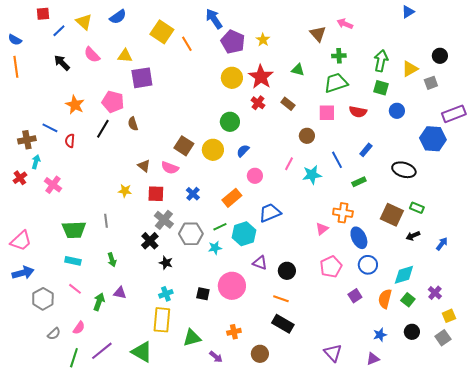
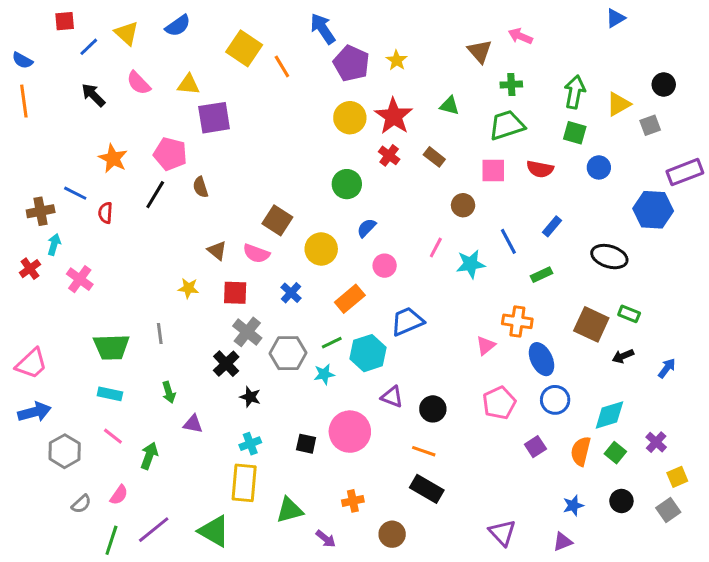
yellow circle: (213, 150) -> (321, 249), moved
purple triangle: (120, 293) -> (193, 424), moved

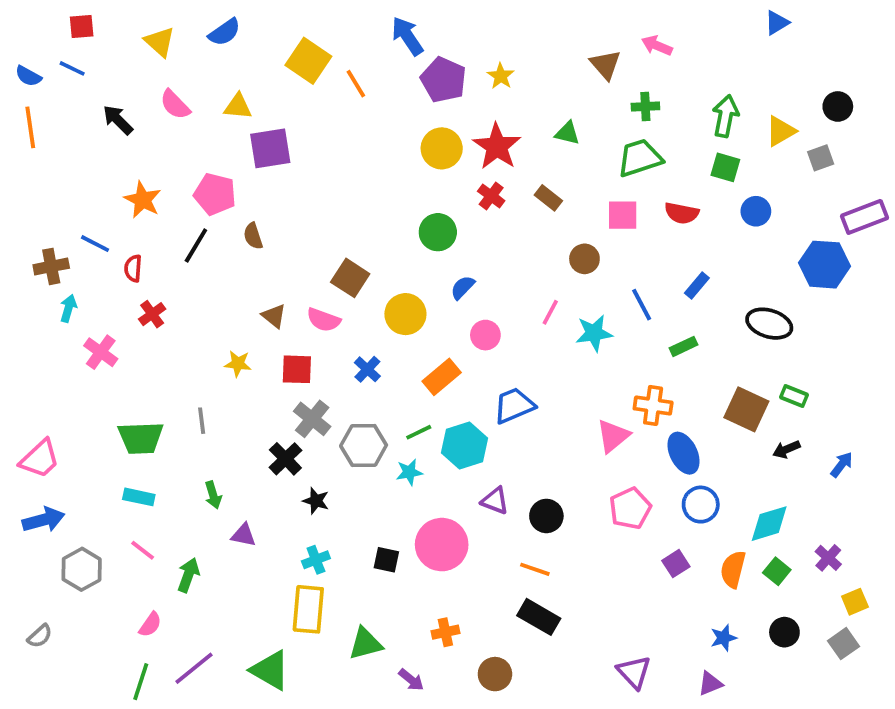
blue line: (89, 47) -> (72, 68), moved, turned 70
red cross: (30, 269) -> (152, 314), moved
pink triangle: (486, 346) -> (613, 436), size x1.4
gray semicircle: (81, 504) -> (40, 636), moved

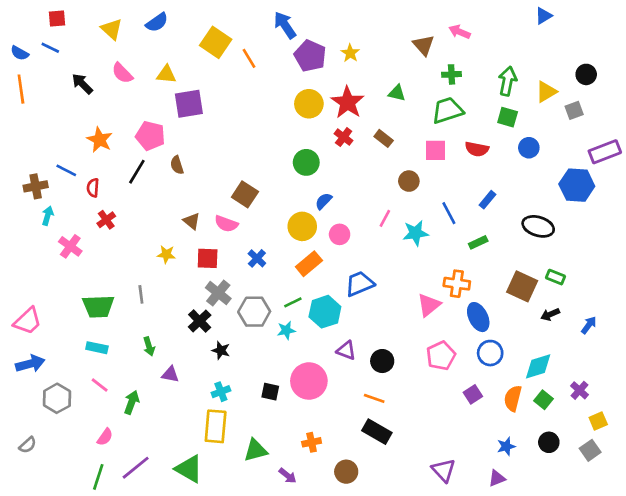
yellow circle: (405, 314) -> (302, 226), moved

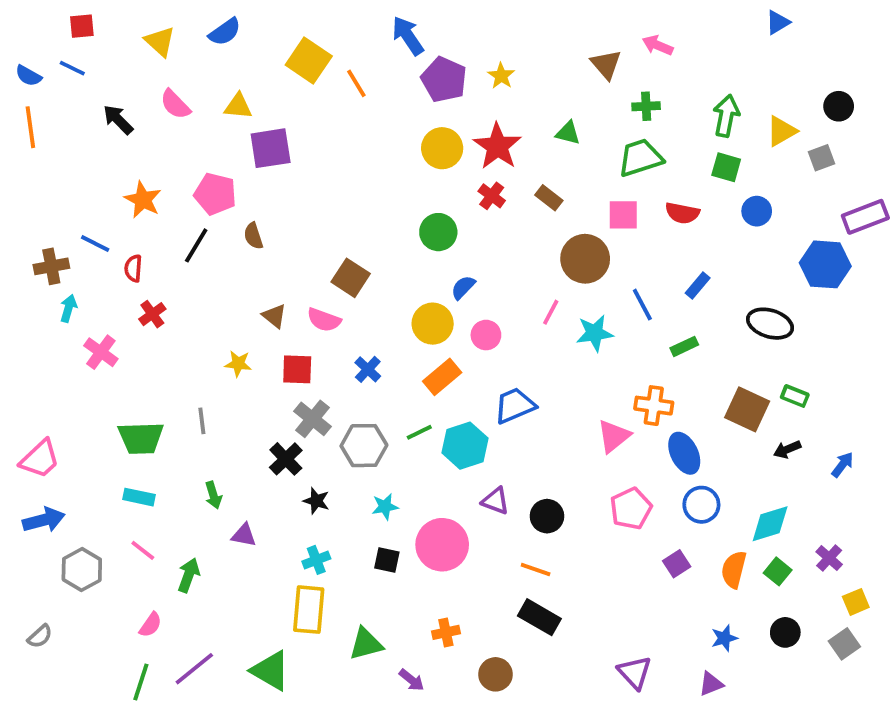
brown circle: (409, 181) -> (585, 259), size x1.6
cyan star: (286, 330) -> (385, 507), moved

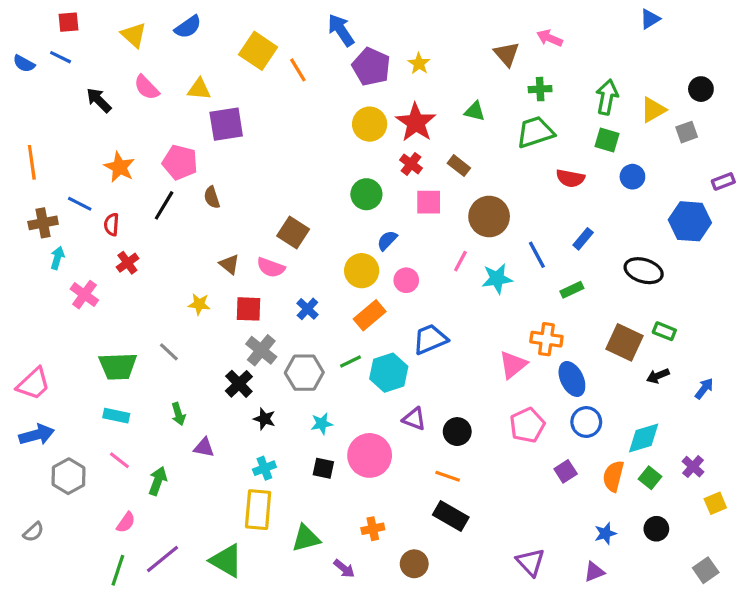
orange line: (30, 127) -> (32, 162), moved
pink square: (623, 215) -> (429, 202), moved
purple rectangle: (865, 217) -> (723, 181), size x0.6
gray line: (202, 421) -> (169, 352), turned -40
gray square: (844, 644) -> (706, 570), moved

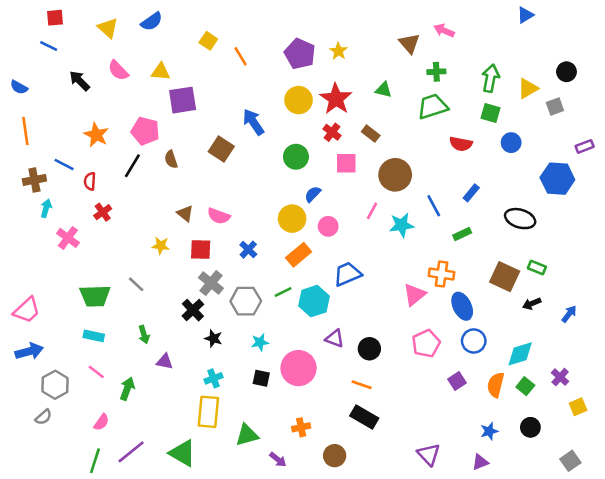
blue arrow: (341, 30) -> (253, 122), moved
yellow square: (258, 51) -> (208, 41), size x0.6
blue semicircle: (24, 64) -> (19, 87), moved
brown square: (293, 232) -> (221, 149), moved
gray semicircle: (33, 532) -> (43, 417), moved

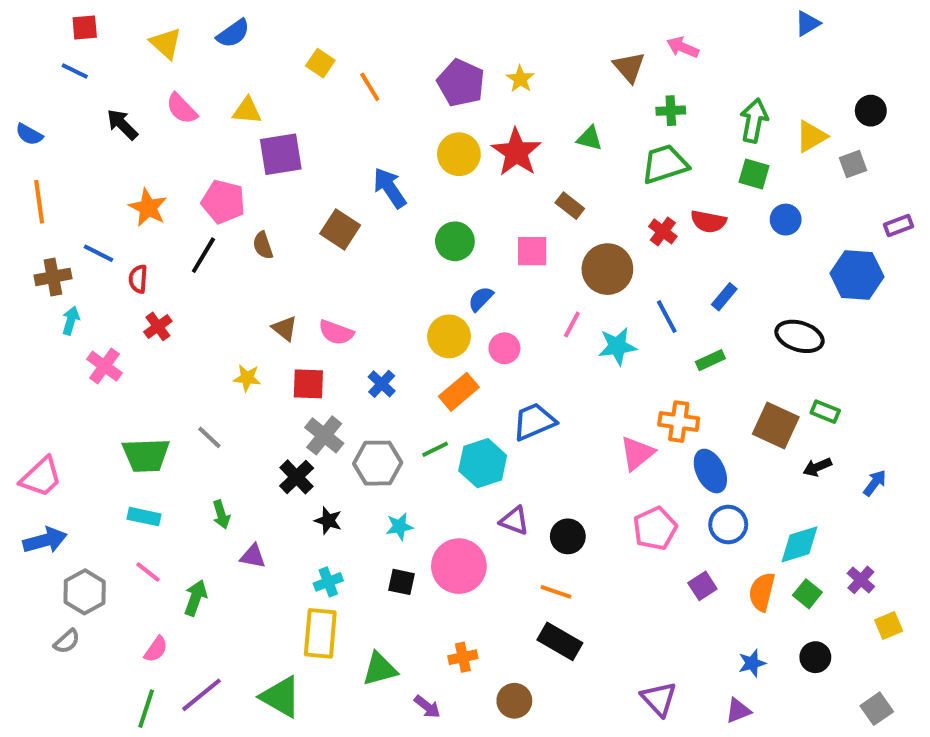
red cross: (332, 132) -> (663, 231), moved

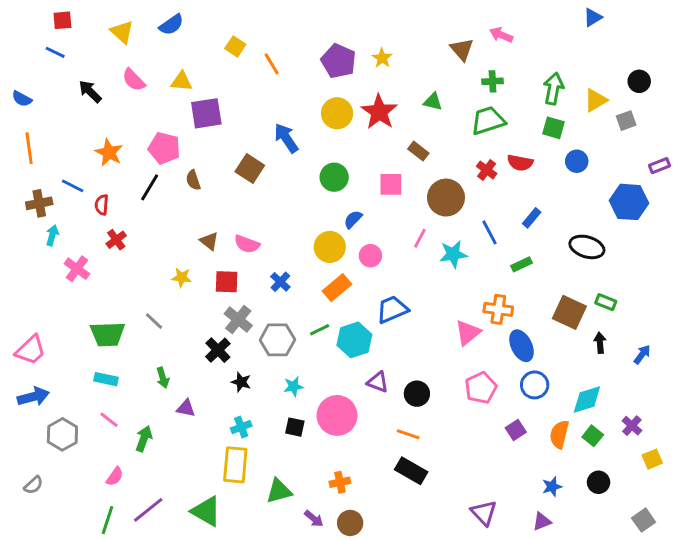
black arrow: (817, 467) -> (600, 343), turned 108
gray semicircle: (67, 641) -> (33, 485), moved
brown circle: (514, 701) -> (350, 523), moved

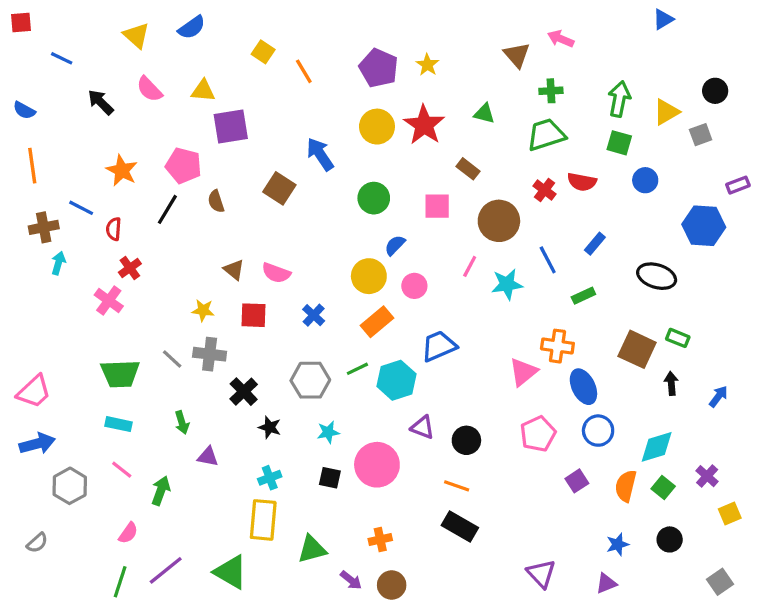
red square: (62, 20) -> (21, 23), moved
pink cross: (77, 269) -> (109, 301), moved
gray cross: (238, 320) -> (210, 354), moved, turned -32

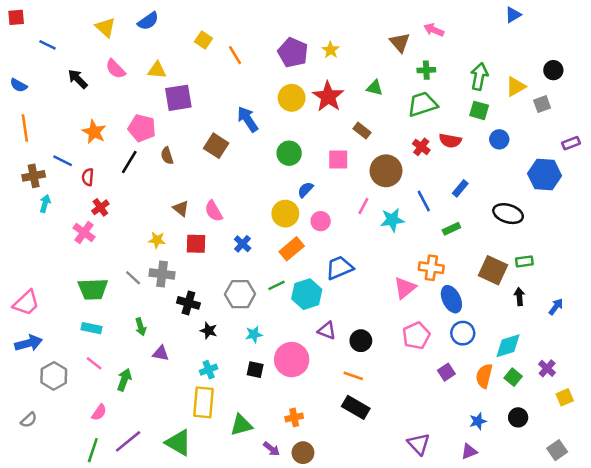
pink semicircle: (276, 273) -> (214, 211), turned 40
green rectangle: (678, 338) -> (524, 261), turned -30
black cross: (244, 392) -> (188, 303), turned -30

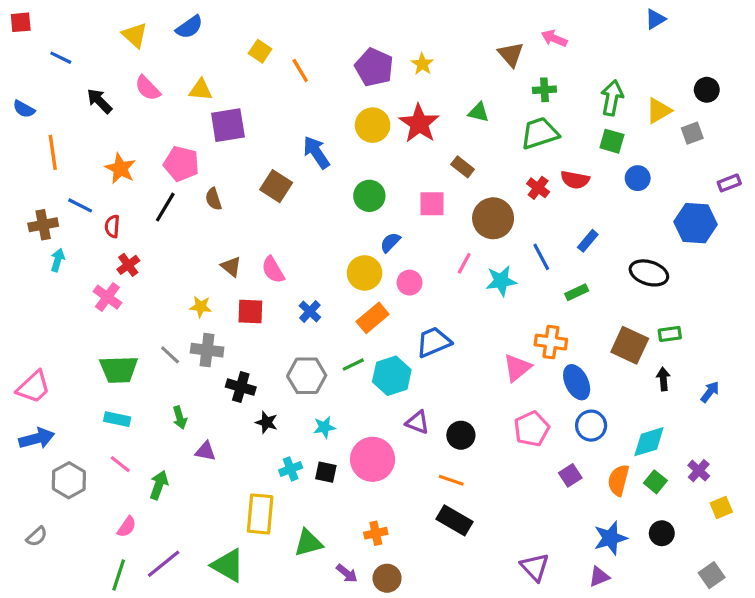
orange line: (25, 128) -> (53, 152), moved
cyan cross: (209, 370) -> (291, 469), moved
blue star: (478, 421) -> (610, 538), size x1.5

